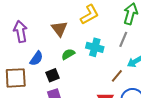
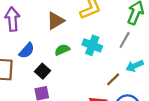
brown triangle: (59, 29) -> (56, 21), turned 30
black square: (53, 75) -> (43, 71), turned -32

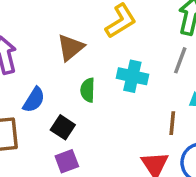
green semicircle: (62, 50) -> (88, 90), turned -56
brown line: (113, 79) -> (172, 123), turned -32

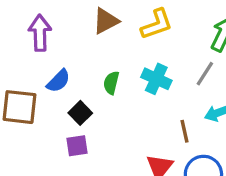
brown triangle: (71, 47) -> (106, 21), moved
brown line: (172, 123) -> (184, 131), turned -30

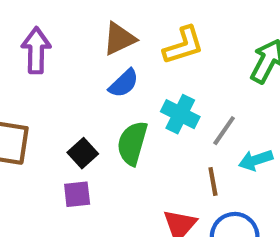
gray line: (205, 74) -> (224, 131), moved
blue semicircle: (58, 81) -> (124, 83), moved
green semicircle: (111, 83) -> (132, 143), moved, size x1.5

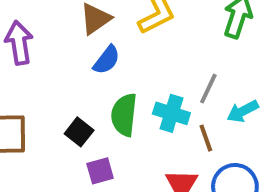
cyan cross: (180, 114) -> (171, 113), moved
purple square: (77, 194) -> (100, 171), moved

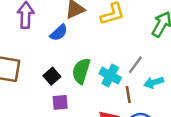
blue semicircle: (107, 60) -> (59, 33), moved

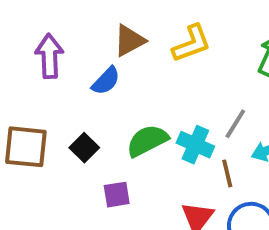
green semicircle: (81, 71) -> (147, 141), turned 50
black square: (52, 76) -> (84, 148), moved

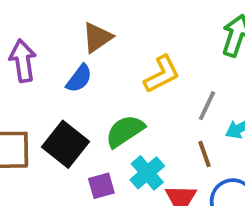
yellow L-shape: (192, 44) -> (162, 74), moved
cyan cross: (195, 145) -> (147, 173), moved, turned 32
black square: (84, 148) -> (66, 144), size x1.6

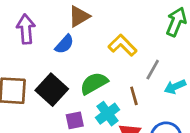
yellow L-shape: (162, 74) -> (123, 45), turned -112
brown line: (205, 154) -> (134, 96), moved

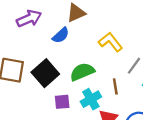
purple arrow: (26, 29) -> (29, 19), turned 65

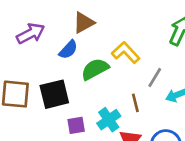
green semicircle: (82, 72) -> (95, 69), moved
black square: (45, 73) -> (54, 94), turned 32

